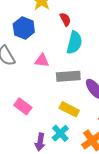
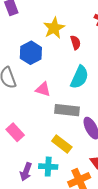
red semicircle: (65, 19) -> (75, 43), moved
cyan cross: (60, 133) -> (48, 167), turned 36

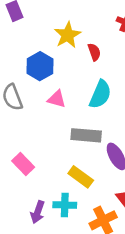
pink triangle: (43, 89) -> (57, 99), moved

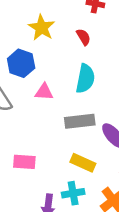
red semicircle: (94, 52) -> (83, 37), moved
pink rectangle: (23, 164) -> (24, 162), turned -30

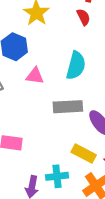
red semicircle: (83, 37) -> (83, 17), moved
yellow rectangle: (83, 163) -> (84, 153), moved

